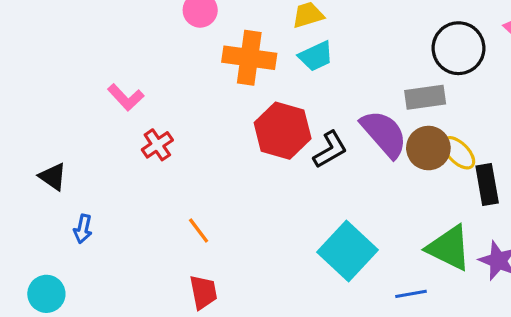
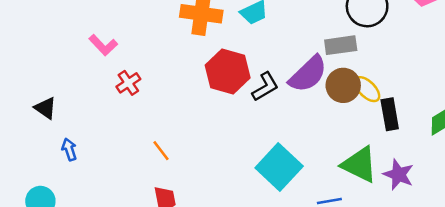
purple semicircle: (384, 134) -> (308, 74), turned 87
blue arrow: (83, 229) -> (69, 149), turned 150

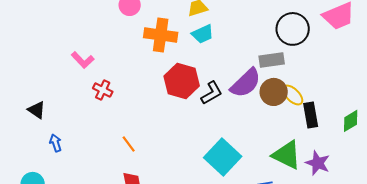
red cross: (128, 83) -> (103, 90), turned -30

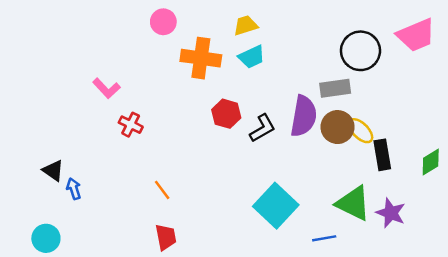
red hexagon: (182, 81) -> (226, 114), size x0.7
purple semicircle: (246, 83) -> (304, 116), turned -36
black triangle: (37, 110) -> (53, 171), moved

